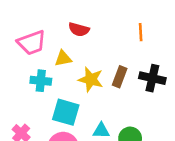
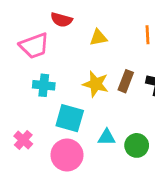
red semicircle: (79, 30) -> (61, 20), moved
yellow triangle: (63, 58) -> (98, 37), moved

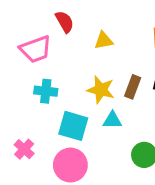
red semicircle: (61, 20) -> (65, 22), turned -135
cyan triangle: (107, 137) -> (112, 120), moved

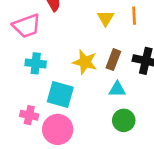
yellow triangle: (104, 41) -> (106, 18), moved, turned -48
cyan triangle: (112, 120) -> (117, 89), moved
pink cross: (24, 149) -> (29, 115), moved, turned -30

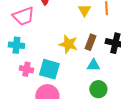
cyan cross: (36, 63) -> (16, 45), moved
pink cross: (29, 115) -> (26, 69), moved

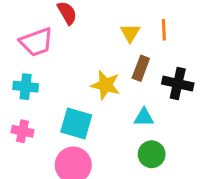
brown rectangle: (90, 42) -> (141, 68), moved
pink cross: (26, 69) -> (23, 131), moved

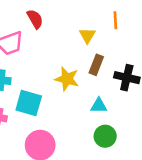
orange line: (164, 30) -> (115, 20), moved
cyan square: (76, 124) -> (29, 103), moved

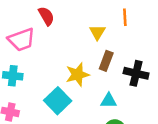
yellow star: (67, 79) -> (77, 75), turned -30
cyan square: (29, 103) -> (58, 101), moved, turned 30

